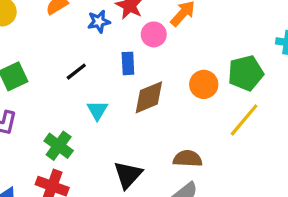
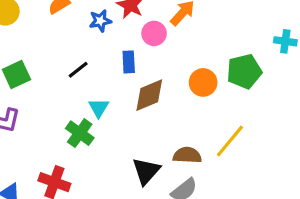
yellow line: (244, 120) -> (230, 141), moved
green cross: (59, 146) -> (80, 133), moved
black triangle: (128, 175) -> (146, 171), moved

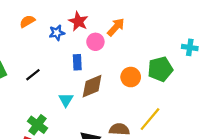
black line: (78, 70) -> (33, 75), moved
cyan triangle: (99, 108) -> (66, 100), moved
green cross: (80, 133) -> (37, 125), moved

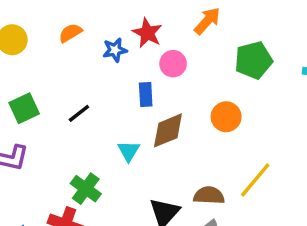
orange arrow: (116, 27) -> (207, 21), moved
green pentagon: (160, 69) -> (253, 60), moved

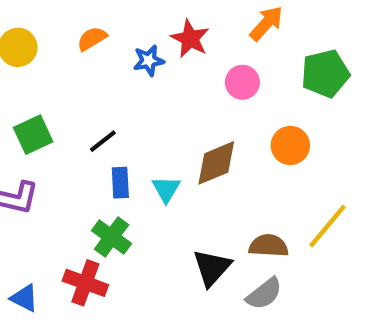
pink circle: (173, 64) -> (242, 82), moved
blue rectangle: (146, 94) -> (120, 183), moved

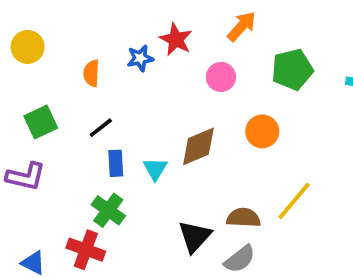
orange semicircle: (92, 39) -> (91, 73), moved, turned -56

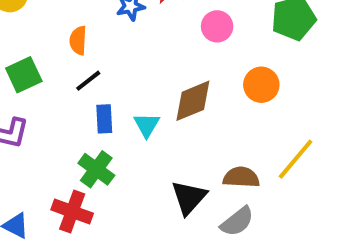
orange semicircle: (91, 73) -> (78, 40), moved

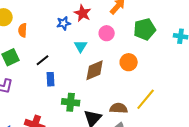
orange semicircle: (78, 40) -> (23, 30), moved
cyan triangle: (147, 125) -> (81, 46), moved
green cross: (96, 169) -> (71, 102), moved, turned -30

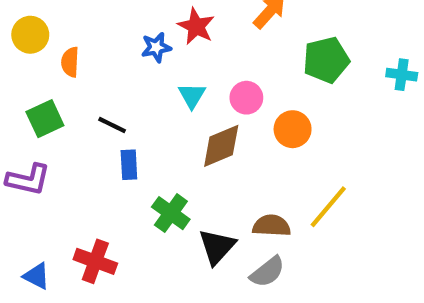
pink circle: (107, 33) -> (246, 98), moved
black line: (43, 60) -> (112, 125), turned 64
green cross: (71, 102) -> (171, 213), turned 30

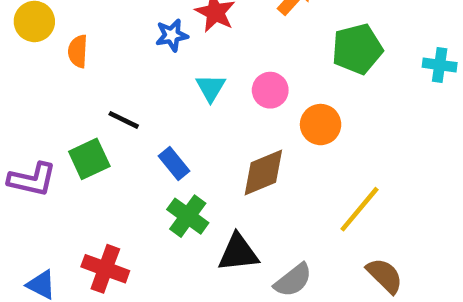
green square: (45, 119) -> (89, 159), moved
brown diamond: (221, 146) -> (263, 173), moved
blue rectangle: (129, 165) -> (174, 163), moved, turned -36
brown semicircle: (272, 226) -> (385, 276), moved, turned 42
black triangle: (217, 247) -> (238, 253), turned 42

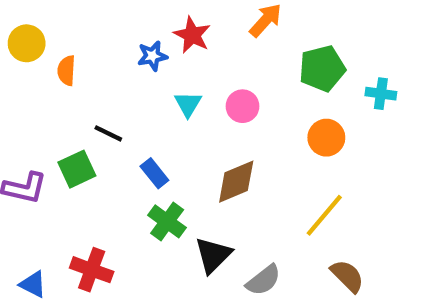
cyan cross: (440, 65) -> (381, 94), moved
orange circle: (321, 125) -> (326, 138), moved
black triangle: (238, 253) -> (213, 255), turned -39

